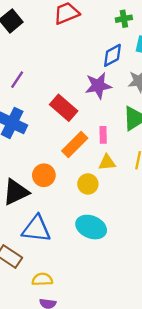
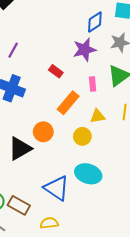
red rectangle: (64, 108) -> (56, 71), size x0.6
pink rectangle: (103, 135) -> (93, 84), moved
blue triangle: (36, 229) -> (57, 188), moved, turned 32

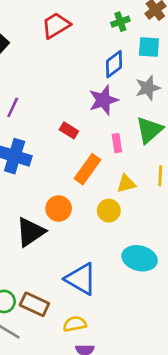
cyan ellipse: (88, 174) -> (140, 258), moved

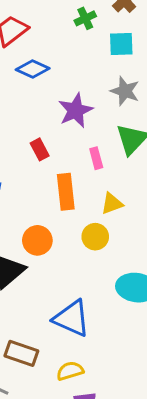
blue diamond: (114, 64) -> (33, 69), moved, turned 68
gray star: (148, 88) -> (125, 91), turned -30
red rectangle: (69, 130) -> (40, 149), turned 36
orange rectangle: (87, 169) -> (66, 192), turned -36

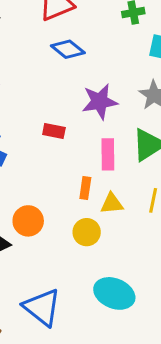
red rectangle: (40, 149) -> (54, 131), turned -65
pink rectangle: (96, 158) -> (108, 154), size x1.4
orange rectangle: (66, 192) -> (85, 188), moved, size x0.6

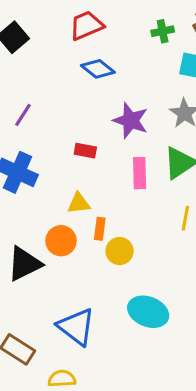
purple star: (100, 102) -> (131, 121), turned 30
orange rectangle: (85, 188) -> (100, 229), moved
yellow triangle: (112, 204) -> (79, 203), moved

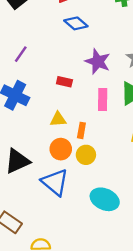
orange rectangle: (100, 229) -> (81, 130), moved
orange circle: (61, 241) -> (61, 149), moved
blue triangle: (76, 327) -> (55, 182), moved

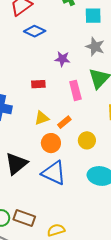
purple star: (98, 61) -> (62, 59), size x0.7
orange rectangle: (81, 130) -> (64, 122), turned 56
yellow circle: (86, 155) -> (87, 140), moved

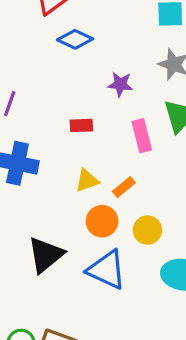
yellow circle: (87, 140) -> (147, 230), moved

